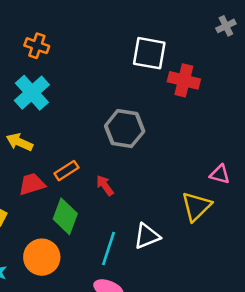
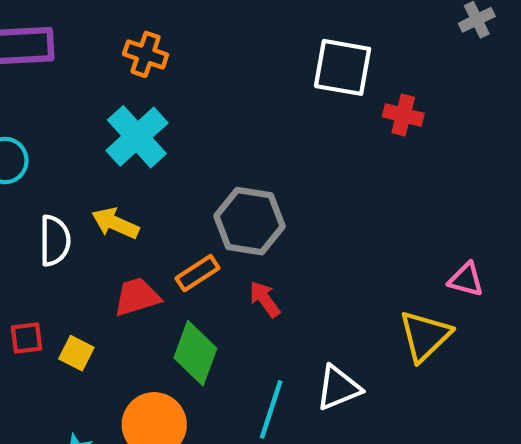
red cross: (184, 80) -> (403, 115), size x0.7
gray hexagon: (125, 129) -> (250, 221), moved

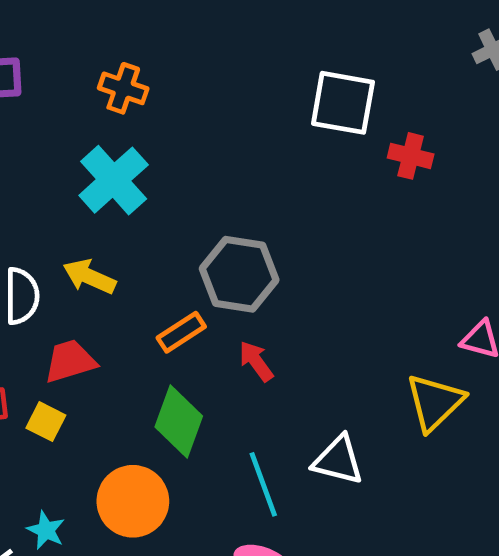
red trapezoid: (137, 297) -> (70, 361), moved
white triangle: (338, 388) -> (338, 460), turned 36
cyan line: (271, 409) -> (263, 484), turned -38

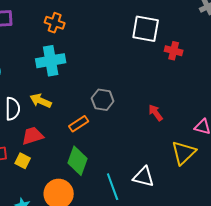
cyan cross: (114, 180) -> (51, 61), turned 32
gray hexagon: (239, 274) -> (103, 100), size x0.7
red arrow: (256, 361) -> (156, 113), moved

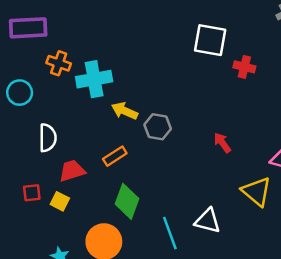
orange cross: (55, 23) -> (59, 63), moved
yellow arrow: (41, 101) -> (125, 111), moved
orange rectangle: (79, 124) -> (115, 156), moved
yellow triangle: (184, 153) -> (257, 192), turned -36

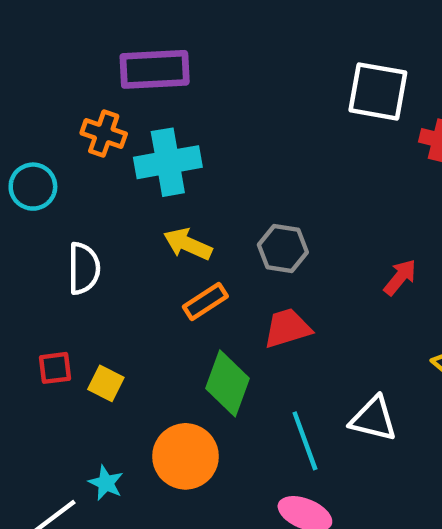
purple rectangle: (28, 28) -> (155, 69), moved
yellow arrow: (125, 111) -> (188, 244), moved
red arrow: (222, 143) -> (400, 277), turned 75
red trapezoid: (72, 171) -> (287, 328), moved

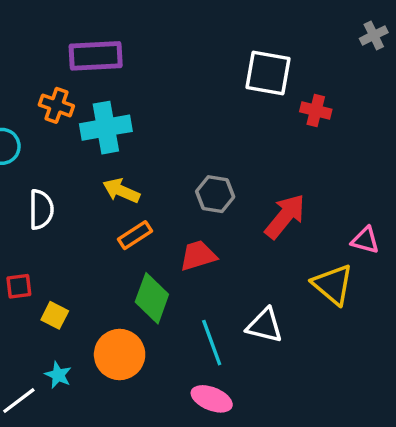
gray hexagon: (283, 248) -> (215, 194), moved
red arrow: (400, 277) -> (285, 216), size x1.6
yellow square: (106, 383) -> (55, 315), moved

